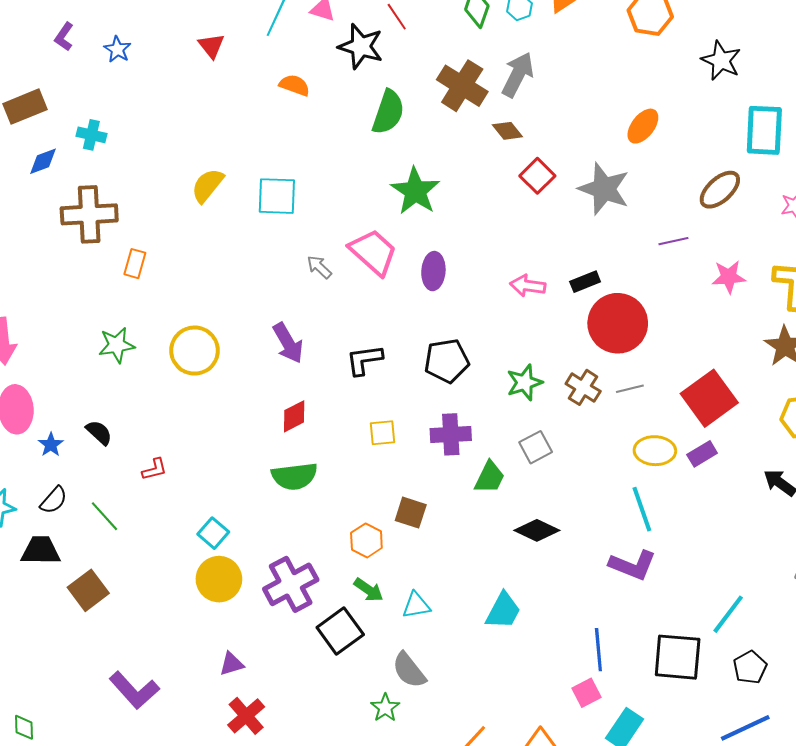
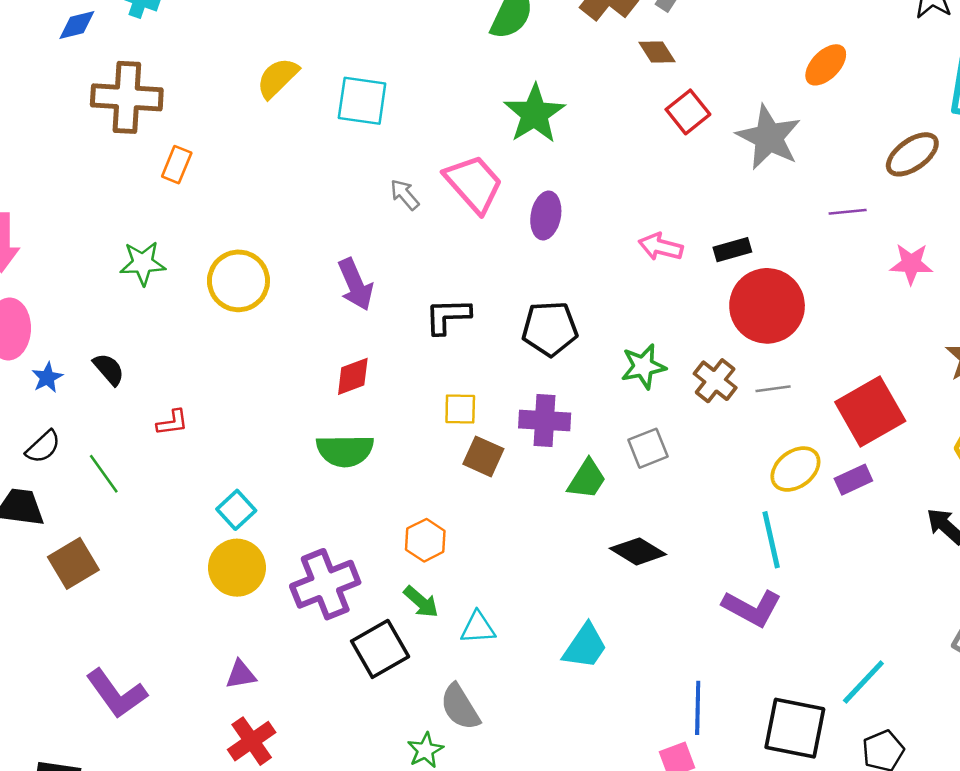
yellow ellipse: (655, 451) -> (795, 469), turned -45
brown square: (411, 513) -> (483, 456), moved

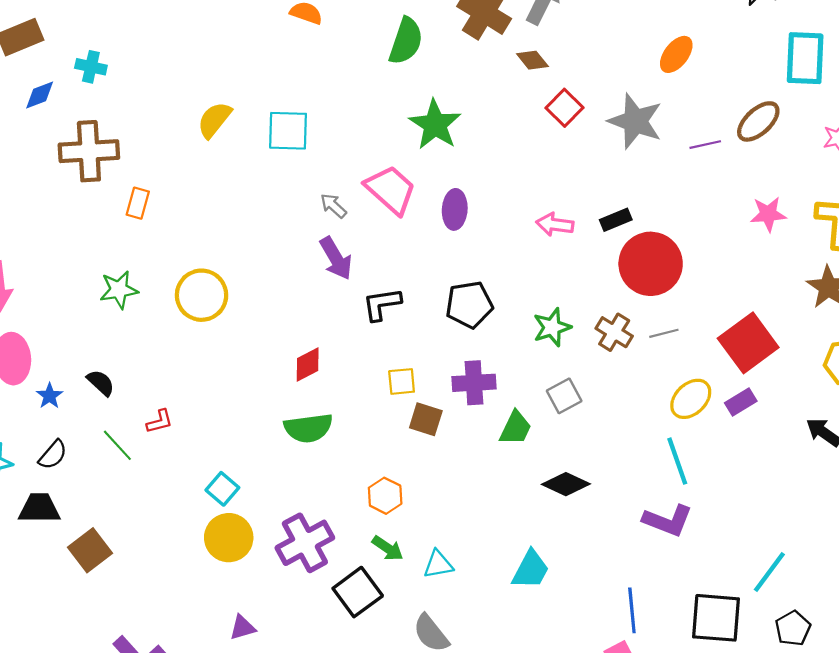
purple line: (848, 212) -> (705, 145), moved
purple arrow: (355, 284) -> (336, 258), moved
green line: (104, 474) -> (117, 445), moved

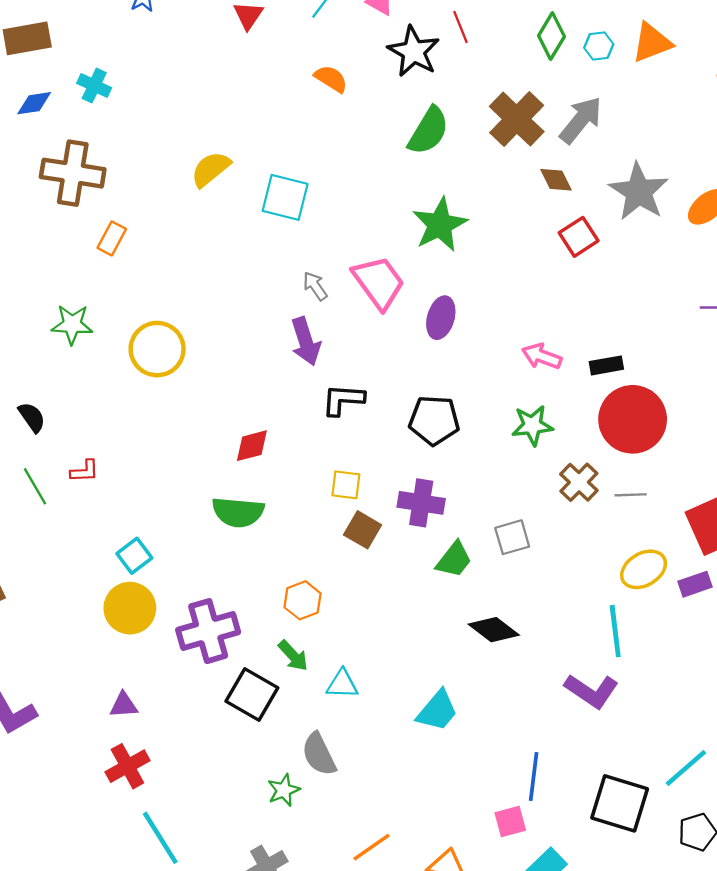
gray star: (635, 121) -> (639, 192), moved
green star: (552, 327) -> (532, 425), moved
black square: (358, 592) -> (252, 694), turned -36

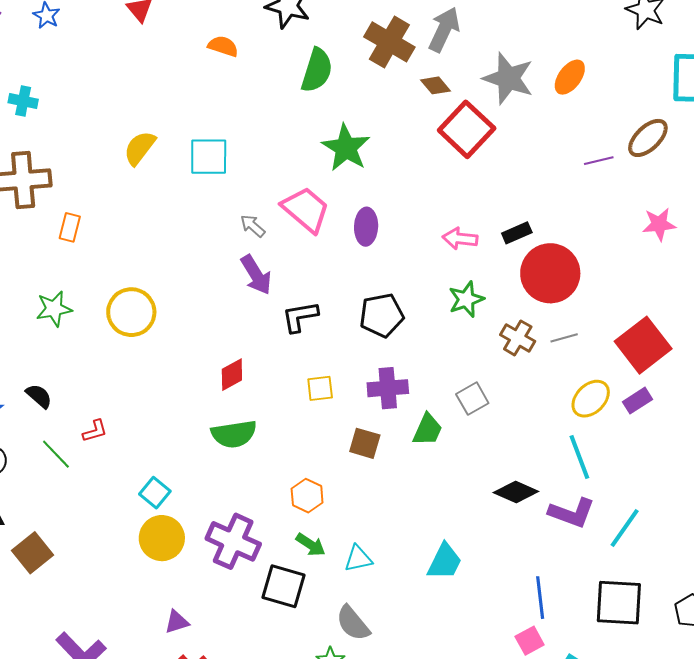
red square: (579, 237) -> (467, 129), size x1.6
brown square: (363, 530) -> (365, 443), moved
black diamond: (494, 630) -> (516, 492), moved
purple cross: (208, 631) -> (233, 541), turned -36
cyan line: (686, 768) -> (625, 528), moved

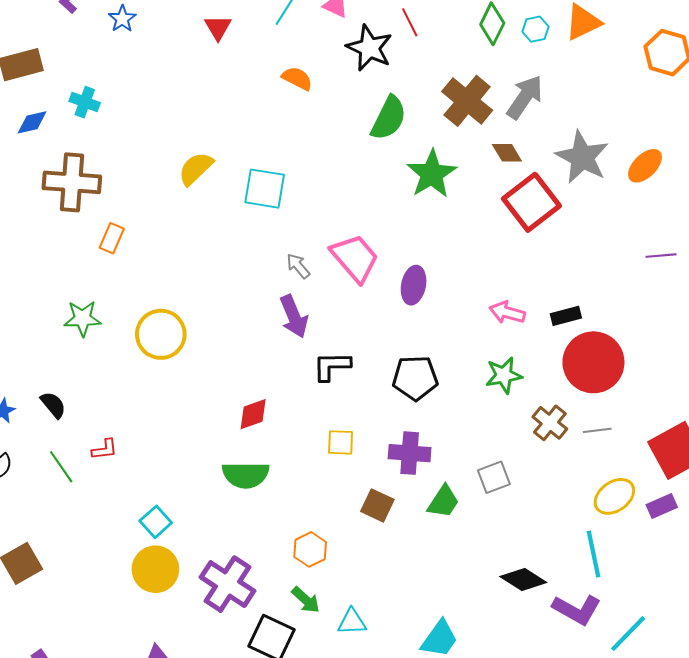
green star: (346, 148) -> (432, 174), moved

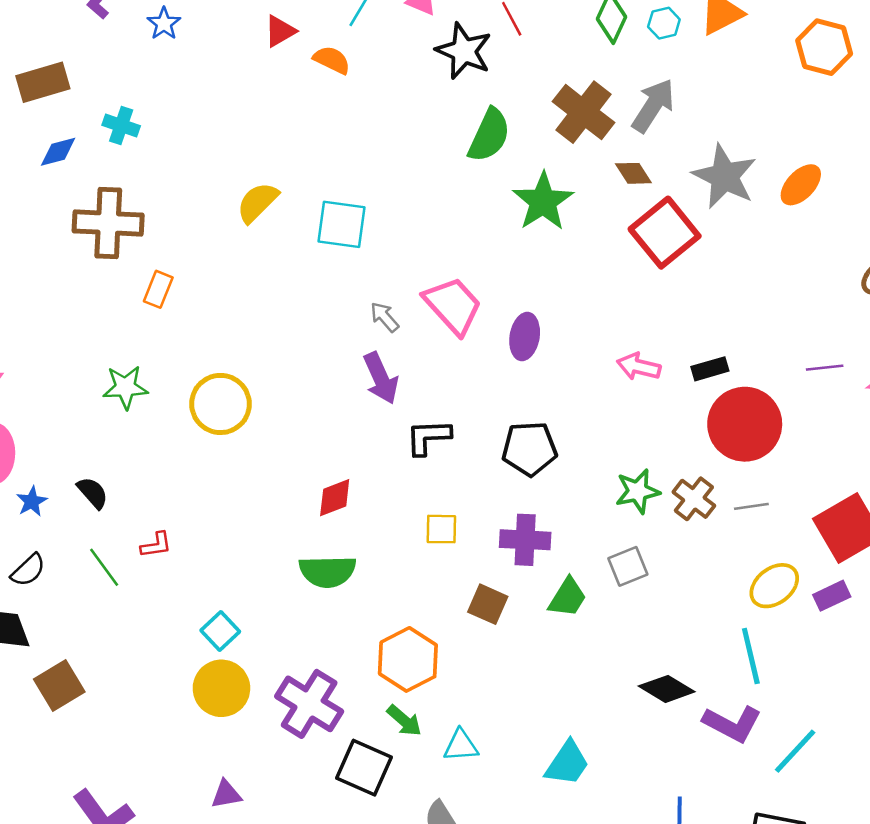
red triangle: (218, 28) -> (280, 31), turned 32
orange semicircle: (297, 78) -> (332, 60), moved
purple line: (661, 256) -> (825, 368), moved
green star: (504, 375) -> (638, 491), moved
orange hexagon: (310, 549) -> (408, 659), size x1.5

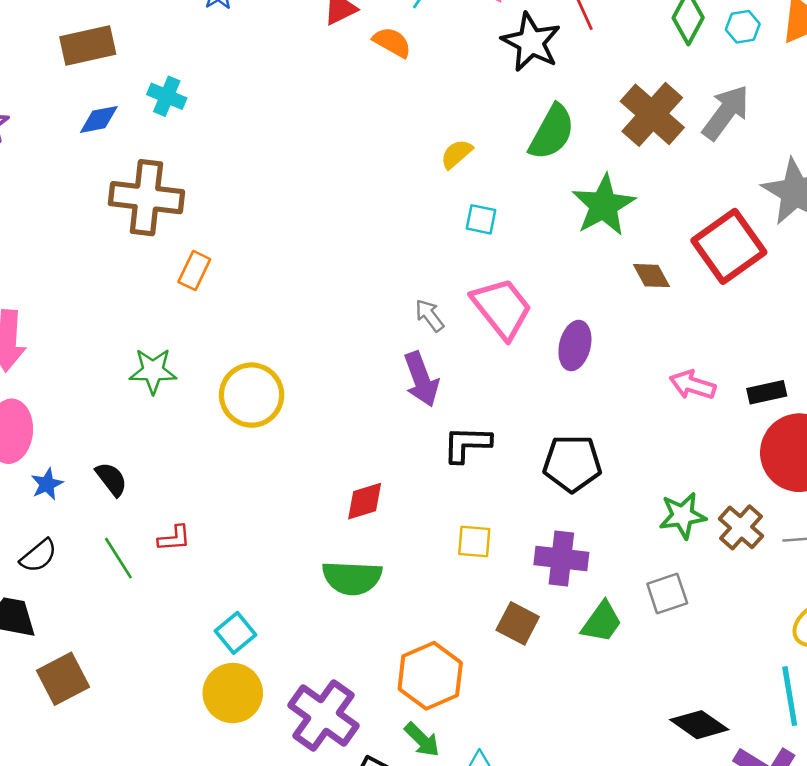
brown diamond: (633, 173) -> (651, 276), moved
yellow semicircle: (257, 202) -> (456, 154), moved, size x0.7
cyan square: (341, 224) -> (481, 219), moved, size x0.6

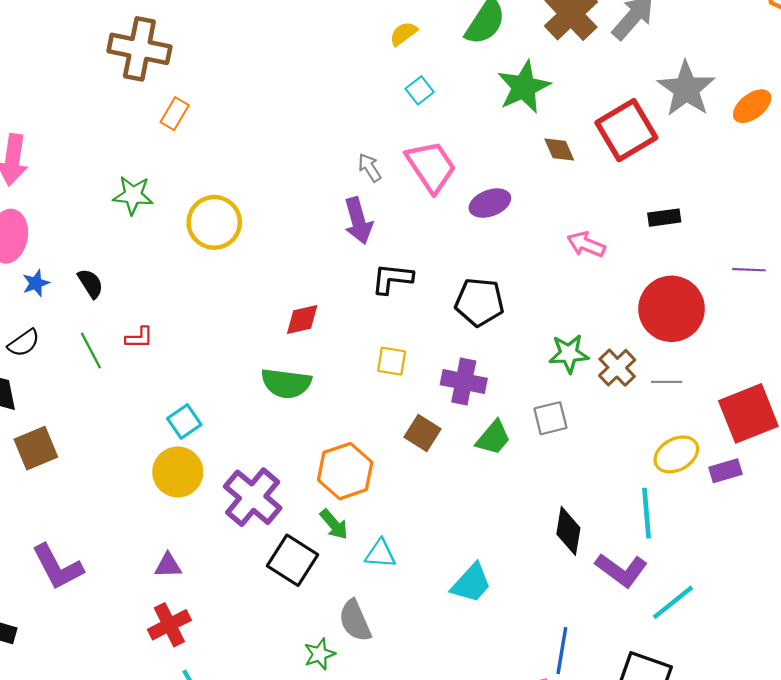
cyan square: (481, 219) -> (420, 90), turned 36
purple ellipse: (575, 346) -> (490, 203), turned 51
black rectangle: (767, 392) -> (664, 218), moved
black diamond: (699, 725) -> (568, 531), turned 60

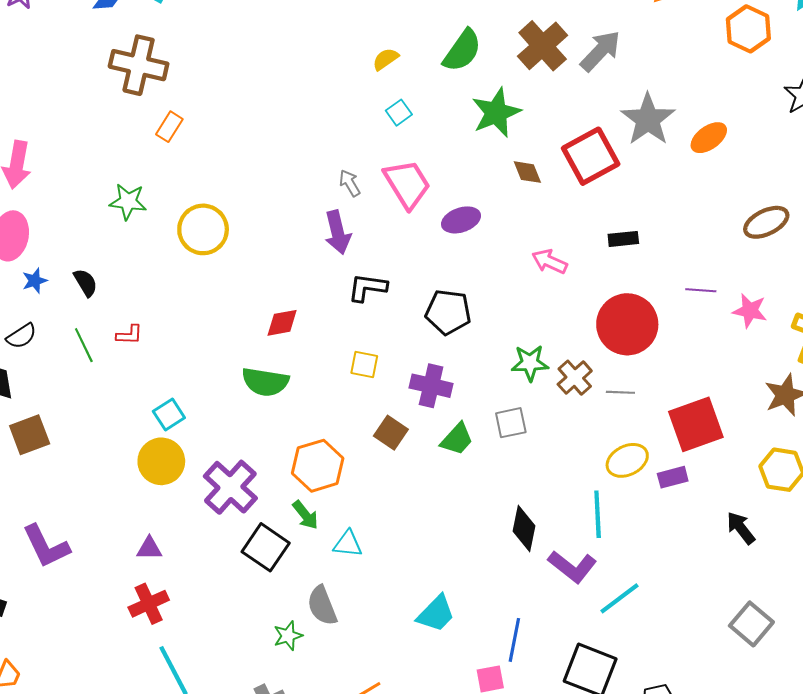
cyan trapezoid: (471, 583) -> (436, 614), moved

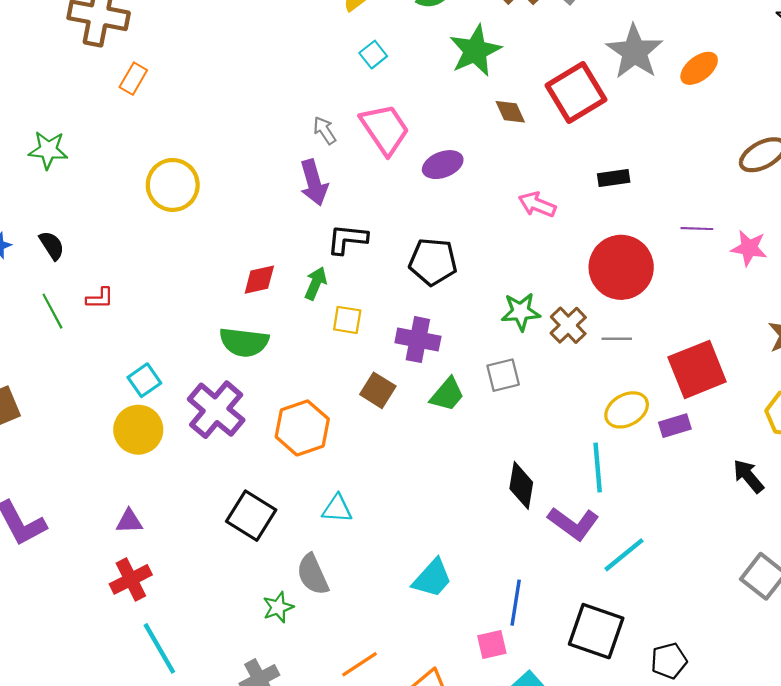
green star: (128, 202) -> (48, 150), moved
purple cross: (230, 487) -> (216, 410), moved
green arrow: (305, 515) -> (316, 283), moved, turned -116

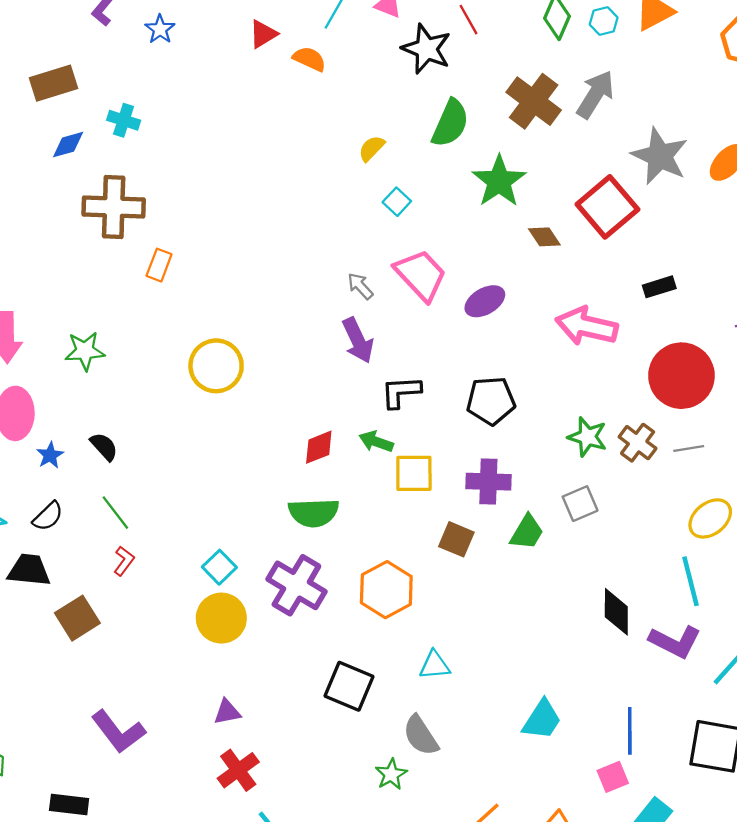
pink arrow: (537, 205) -> (587, 326), size x1.6
green arrow: (316, 283) -> (376, 442), turned -84
red L-shape: (100, 298) -> (124, 561), moved, turned -44
green star: (521, 312) -> (587, 437), turned 30
yellow square: (347, 320) -> (414, 473), size x1.4

